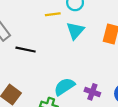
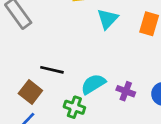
black line: (26, 50) -> (52, 70), moved

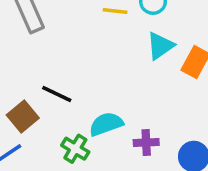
cyan triangle: (108, 19) -> (160, 46), moved
purple cross: (126, 91) -> (146, 142), turned -36

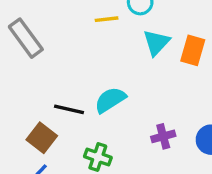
cyan semicircle: (106, 124) -> (110, 100), moved

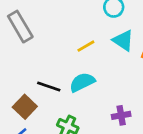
yellow line: (107, 19) -> (86, 46), moved, turned -30
cyan triangle: (156, 42) -> (123, 40), turned -45

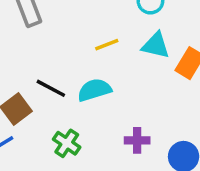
cyan triangle: (123, 40) -> (156, 45), turned -30

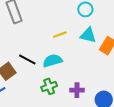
green cross: (67, 143) -> (49, 86), moved, turned 35

